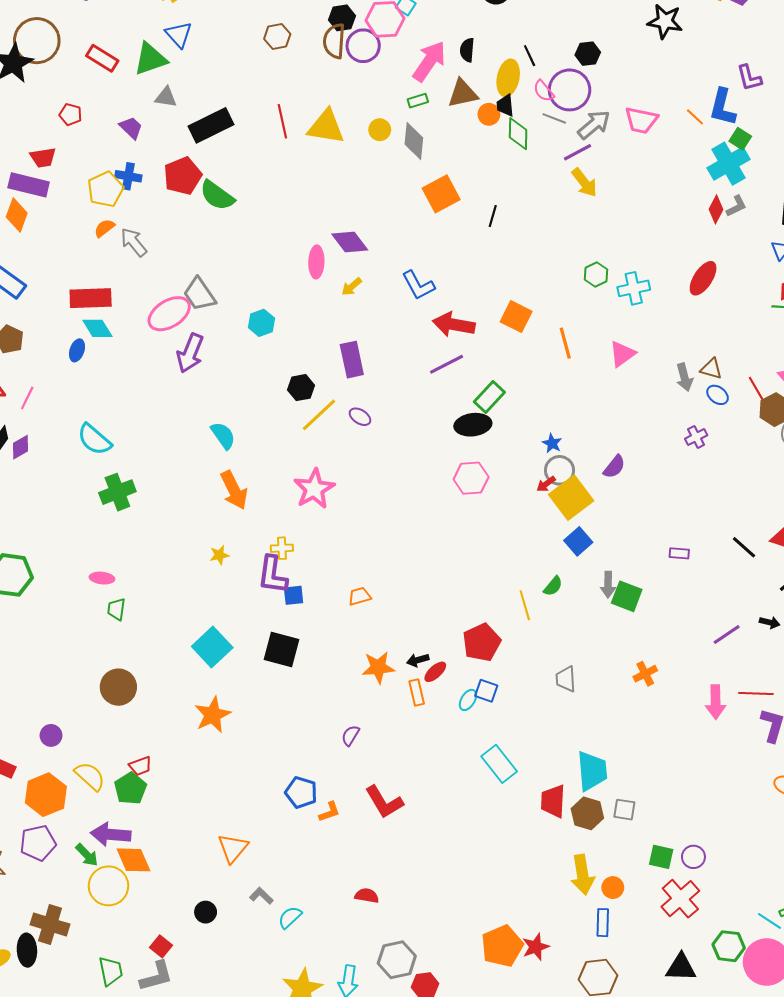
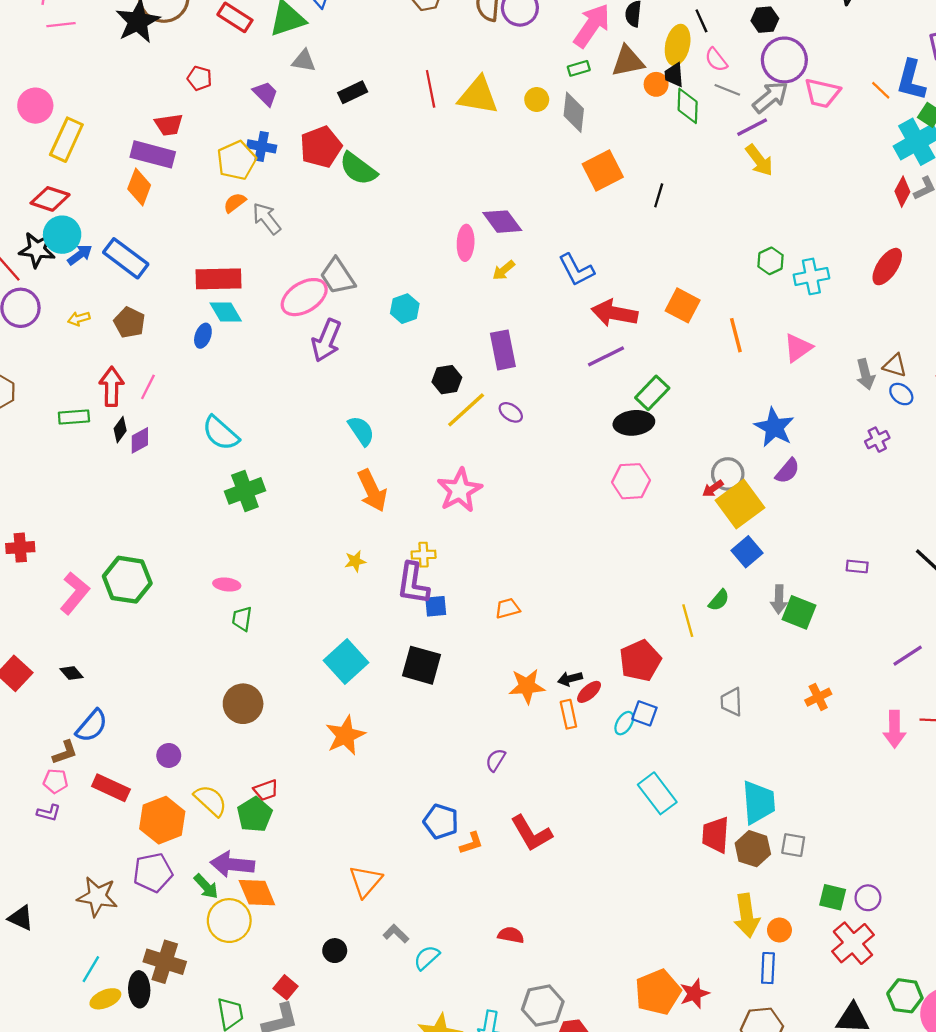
purple circle: (570, 90) -> (784, 60), moved
black rectangle: (211, 125) -> (353, 92), size x0.6
blue star: (552, 443) -> (774, 427), moved, size x1.8

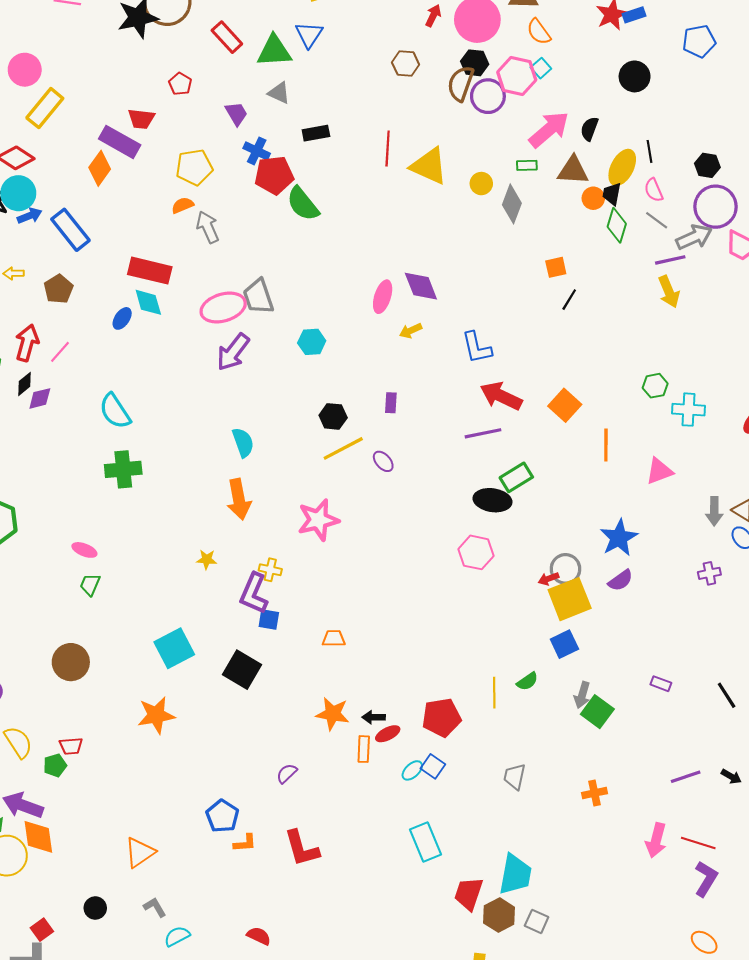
blue cross: (262, 146) -> (257, 151), moved
orange square: (603, 171) -> (556, 267), moved, size x0.6
purple rectangle: (503, 350) -> (391, 403), size x0.6
green pentagon: (255, 815) -> (55, 765), size x0.7

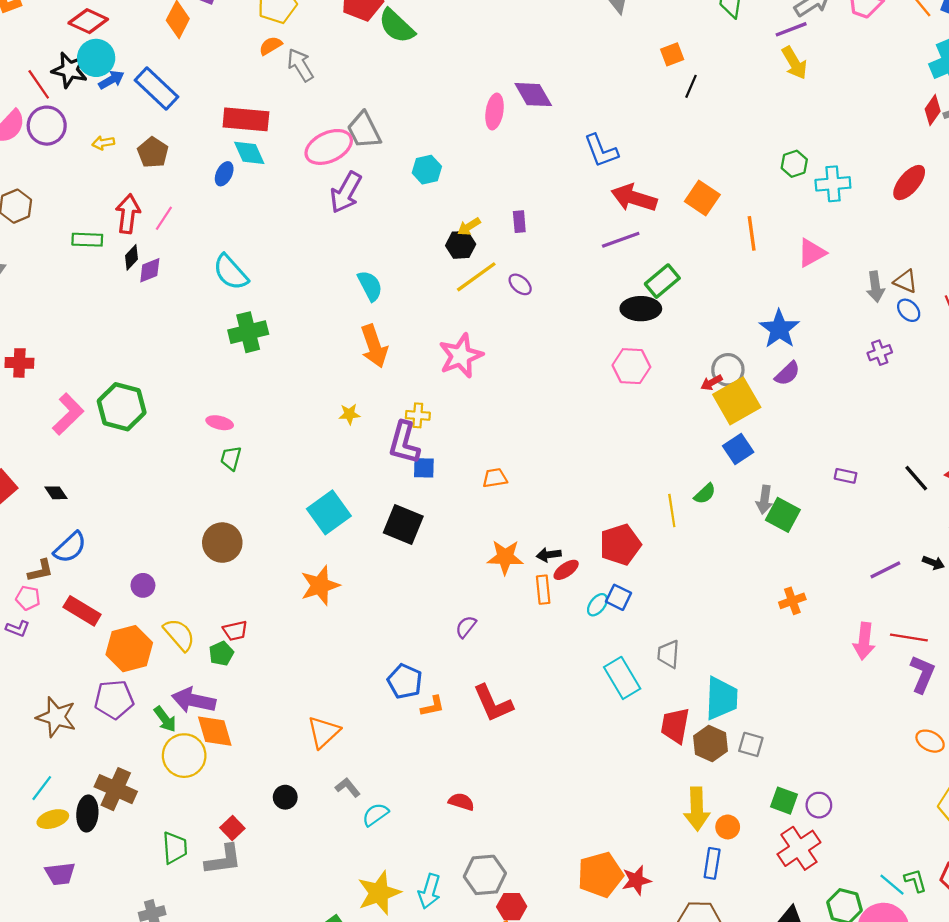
yellow arrow: (411, 331) -> (469, 227), moved
gray trapezoid: (515, 777) -> (668, 654), moved

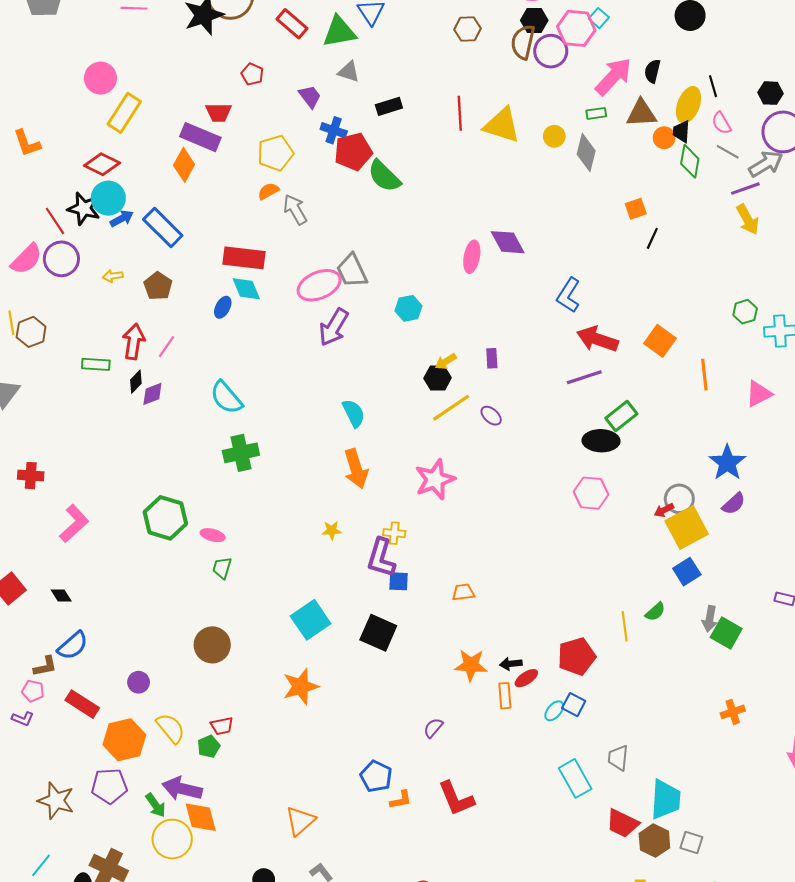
blue L-shape: (601, 151) -> (568, 295), turned 52
green hexagon: (122, 407) -> (165, 518), moved
red trapezoid: (675, 726) -> (623, 823), turned -76

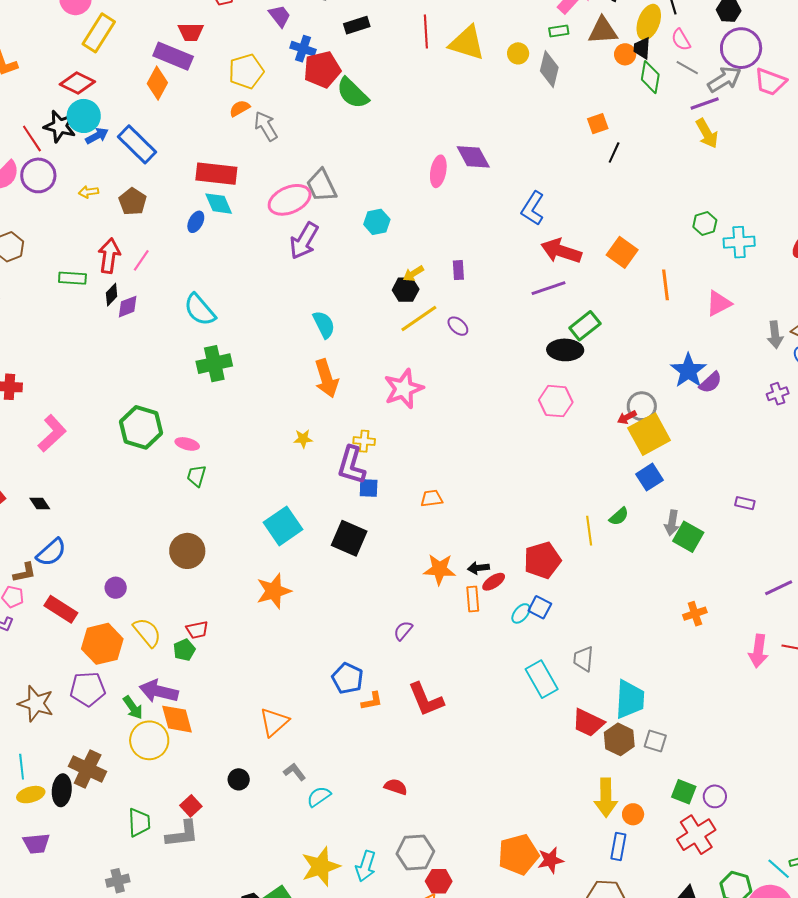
purple semicircle: (734, 504) -> (711, 382), moved
cyan line: (41, 865) -> (22, 767), turned -45

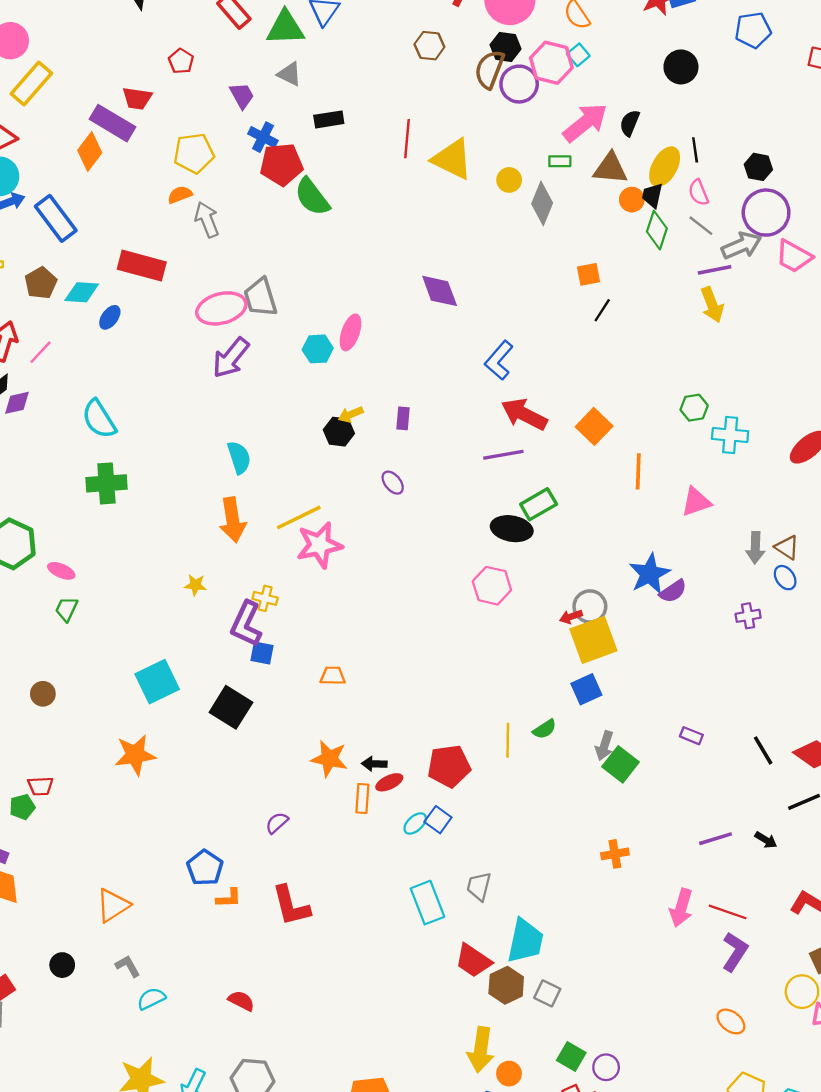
pink ellipse: (438, 171) -> (350, 332), moved
cyan diamond: (219, 204) -> (82, 292), moved, turned -72
yellow line: (419, 318) -> (299, 517), moved
brown circle: (187, 551) -> (43, 694), size x0.6

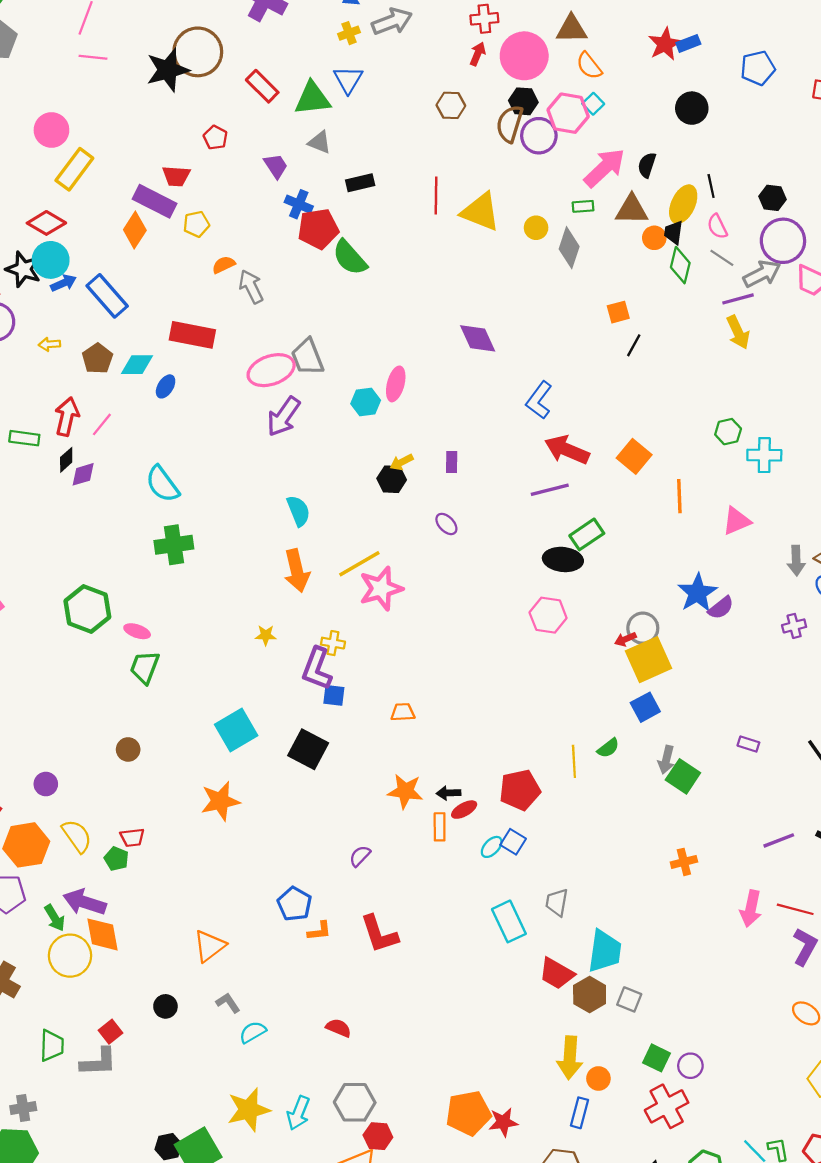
yellow pentagon: (194, 153) -> (196, 224), moved, size x0.7
green trapezoid: (66, 609) -> (145, 667), size x1.4
green pentagon: (22, 807) -> (116, 859), turned -30

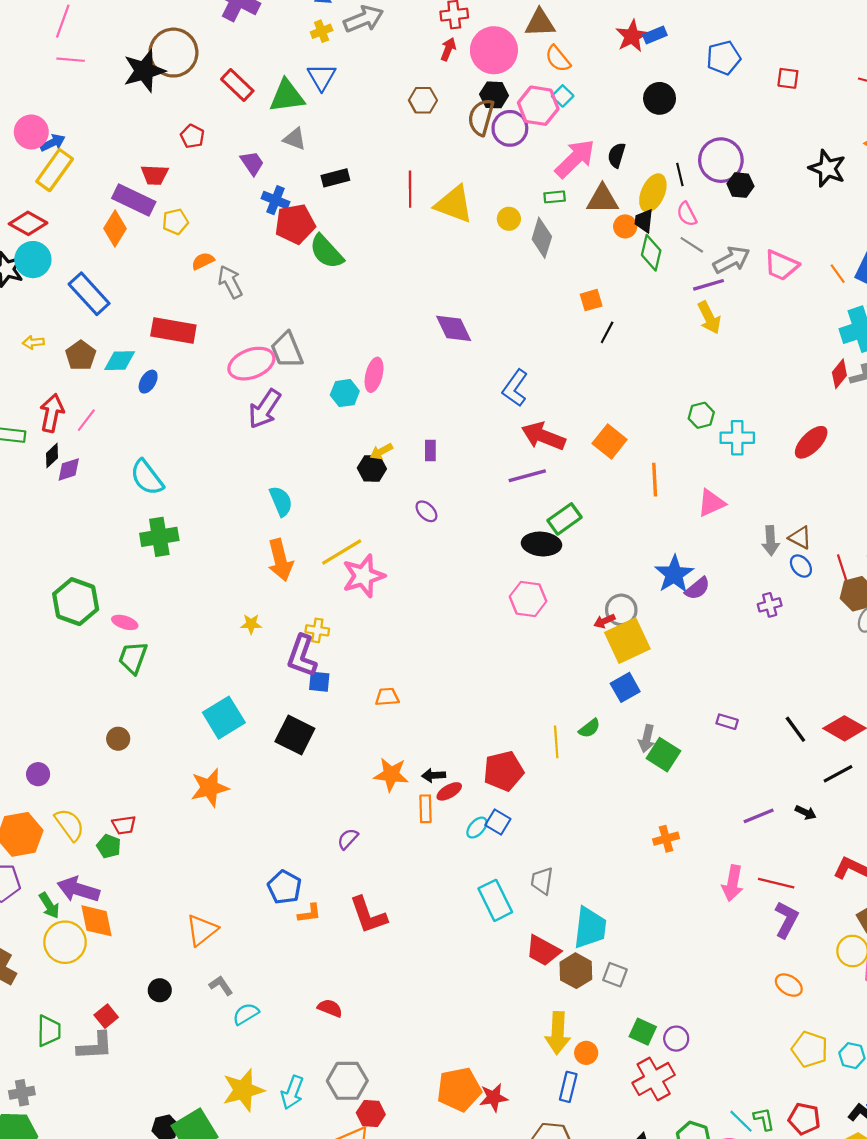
purple circle: (783, 241) -> (721, 160), moved
blue arrow: (64, 283) -> (53, 143), moved

